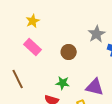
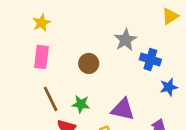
pink rectangle: (33, 47) -> (41, 57), turned 54
brown line: (18, 79) -> (51, 99), moved

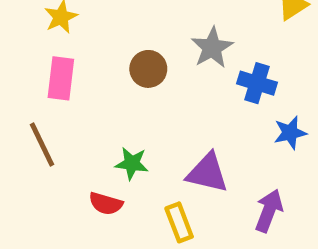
brown circle: (89, 63) -> (148, 69), moved
brown line: (51, 99) -> (42, 145), moved

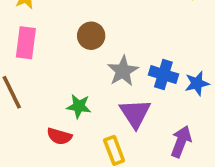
gray star: (212, 48) -> (123, 71), moved
blue cross: (257, 83) -> (163, 75), moved
purple triangle: (207, 173) -> (135, 113), turned 44

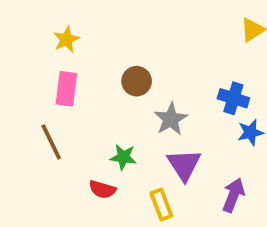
blue cross: (163, 75) -> (233, 98), moved

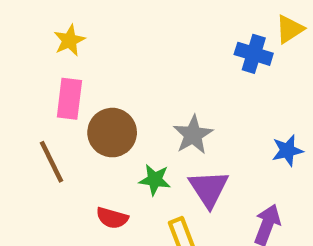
brown circle: (137, 81) -> (112, 133), moved, size x1.4
blue cross: (233, 98) -> (254, 54), moved
green star: (123, 157) -> (155, 180), moved

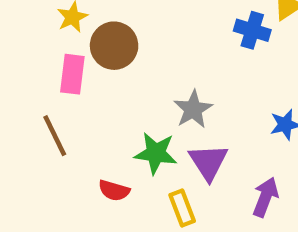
brown circle: (112, 133) -> (114, 46), moved
green star: (155, 180) -> (156, 153), size x1.4

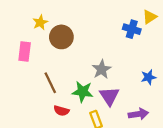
pink rectangle: (72, 74) -> (25, 51), moved
brown line: (55, 136) -> (50, 83), moved
purple arrow: (265, 197) -> (138, 114), turned 60

